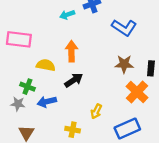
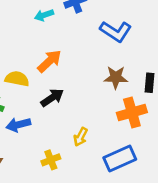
orange arrow: (71, 51) -> (49, 61), turned 48
orange cross: (137, 92) -> (132, 113), turned 30
yellow cross: (73, 130) -> (51, 160), turned -32

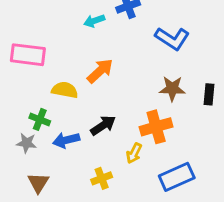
black arrow: (52, 98) -> (103, 125), moved
orange cross: (132, 113) -> (156, 127), moved

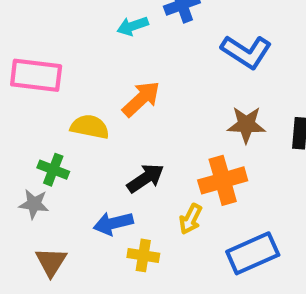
blue arrow: (66, 140) -> (113, 223), moved
yellow cross: (102, 178) -> (143, 255), turned 30

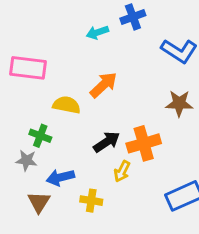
orange cross: (223, 180) -> (144, 143), moved
yellow arrow: (191, 219) -> (122, 171), moved
blue arrow: (113, 223) -> (60, 177), moved
yellow cross: (143, 255) -> (91, 201), moved

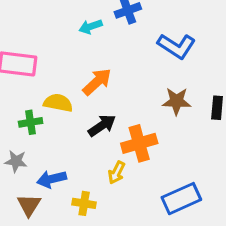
green cross: (40, 136) -> (31, 122), moved, turned -30
black arrow: (107, 142) -> (102, 126), moved

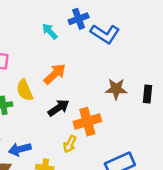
cyan arrow: (91, 27) -> (50, 31), turned 66
blue L-shape: (177, 46) -> (105, 34), moved
yellow semicircle: (58, 103) -> (25, 90), turned -125

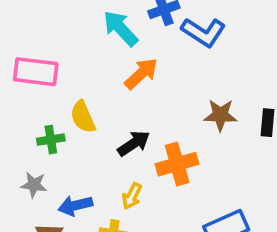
cyan arrow: (50, 31) -> (121, 28), size x1.5
orange arrow: (55, 74) -> (141, 74), moved
yellow arrow: (70, 144) -> (132, 196), moved

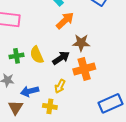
brown star: (220, 115) -> (81, 43), moved
yellow semicircle: (83, 117) -> (37, 55), moved

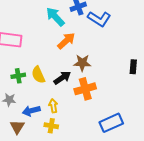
yellow arrow: (60, 86) -> (53, 106), moved, turned 144

